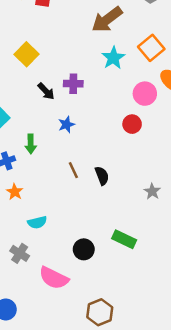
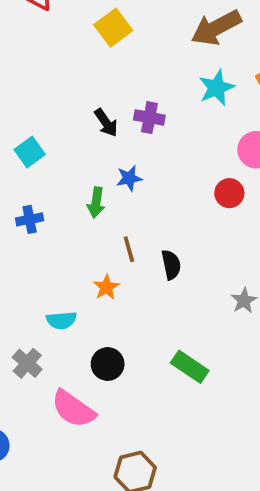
yellow square: (27, 54) -> (113, 28), moved
green arrow: (31, 144) -> (96, 203), moved
orange star: (15, 192) -> (106, 287), moved
black circle: (84, 249) -> (108, 364), moved

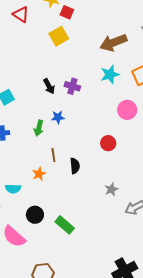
red circle: (229, 193) -> (108, 143), moved
green rectangle: (190, 367) -> (65, 225), moved

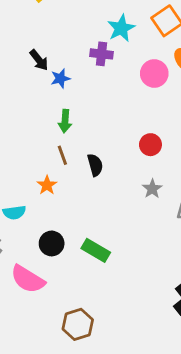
purple cross: (72, 86) -> (101, 54), moved
blue star: (58, 117) -> (60, 78), moved
green arrow: (39, 128) -> (65, 121), moved
red circle: (108, 143) -> (150, 145), moved

